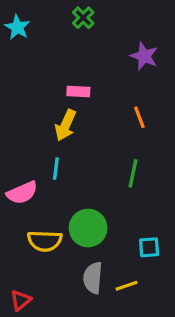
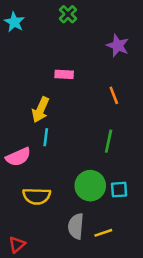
yellow arrow: (66, 125) -> (41, 110), moved
green circle: (88, 228) -> (90, 186), moved
cyan square: (149, 247) -> (119, 190), moved

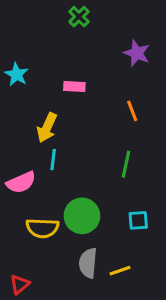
cyan star: (14, 22) -> (17, 74), moved
green circle: (90, 186) -> (82, 216), moved

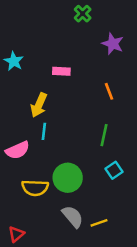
green cross: (79, 17) -> (83, 14), moved
cyan square: (138, 220) -> (114, 170), moved, turned -30
gray semicircle: (88, 263) -> (73, 217), turned 135

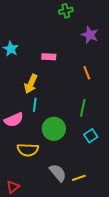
green cross: (83, 14) -> (66, 11), turned 32
green circle: (68, 178) -> (54, 129), moved

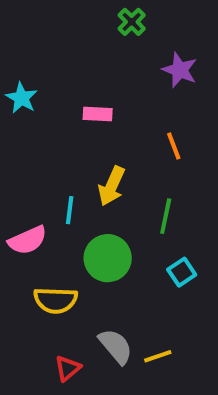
green cross: (66, 11) -> (132, 22), turned -32
yellow arrow: (31, 84) -> (112, 186), moved
red triangle: (13, 187) -> (68, 368), moved

